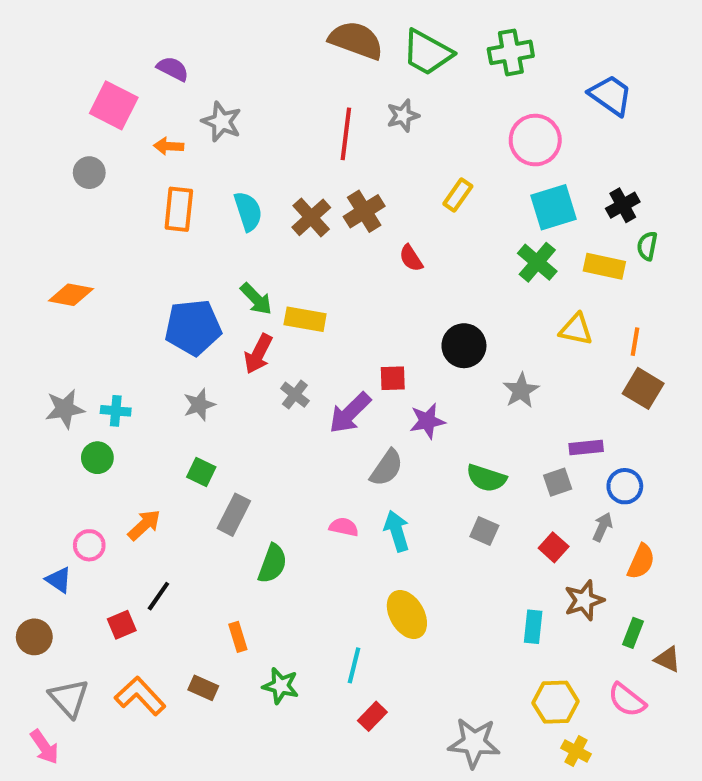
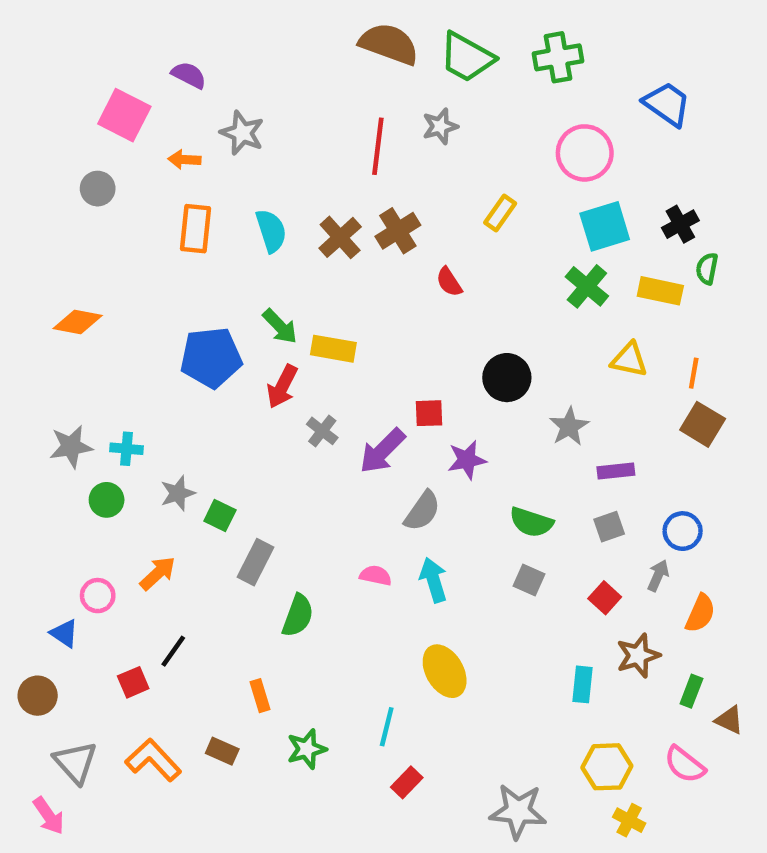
gray star: (199, 405) -> (178, 493), moved
purple rectangle: (586, 448) -> (616, 471), moved
green star: (281, 686) -> (307, 749), turned -30

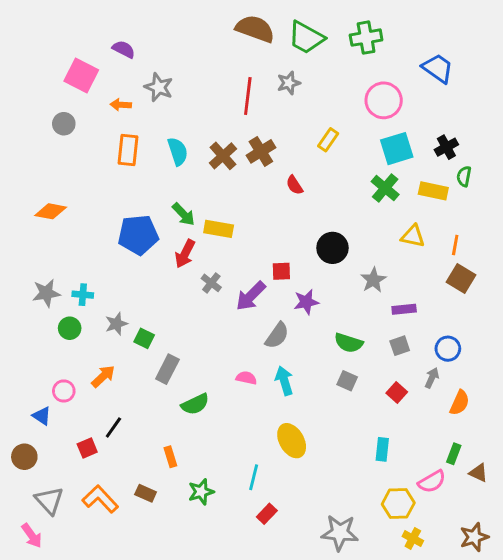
green semicircle: (298, 616) -> (195, 404), turned 44
brown star: (638, 656) -> (474, 537), moved
pink semicircle: (685, 765) -> (432, 482), moved, turned -68

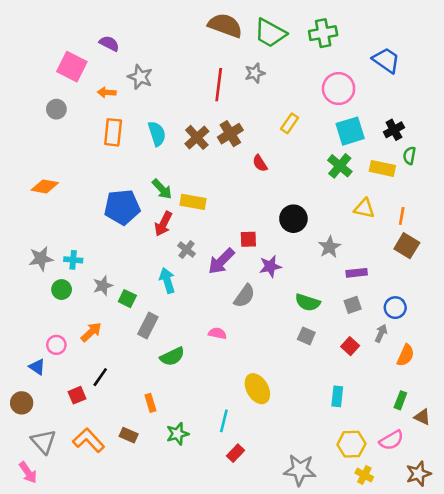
cyan arrow: (284, 381) -> (167, 280), moved
pink semicircle: (432, 482) -> (391, 440), moved

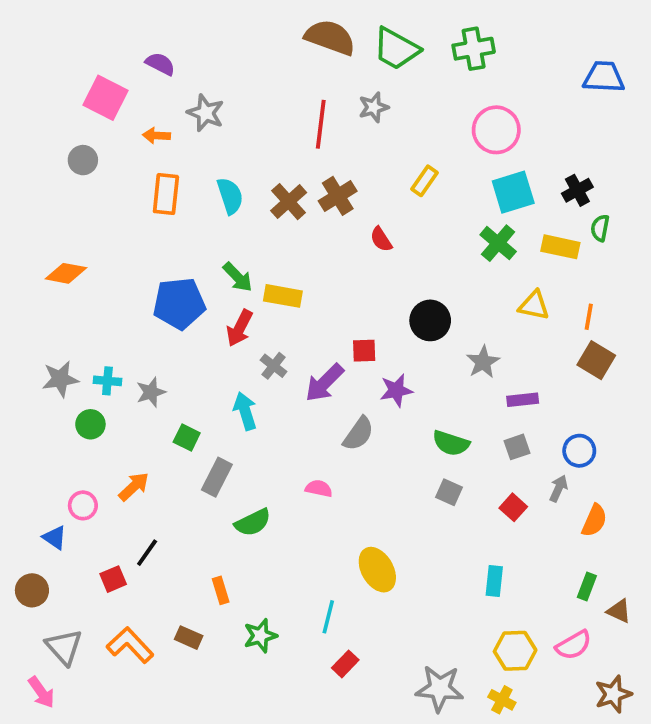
blue trapezoid: (386, 60) -> (604, 77), moved, turned -32
gray star: (103, 286) -> (151, 392), moved
yellow cross: (364, 475) -> (502, 700), moved

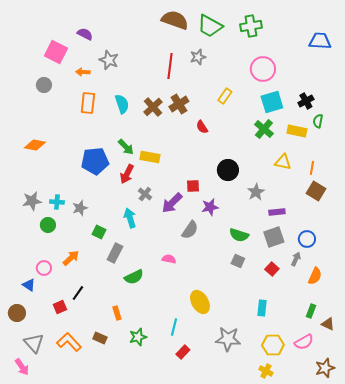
gray square: (517, 447) -> (274, 237), size x1.5
gray star: (440, 689) -> (228, 339), moved

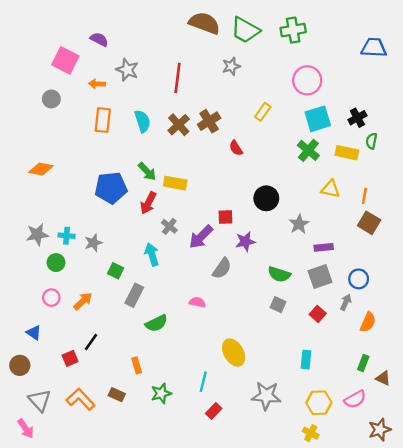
red line: (170, 66) -> (178, 78), moved
pink circle: (44, 268) -> (51, 298), moved

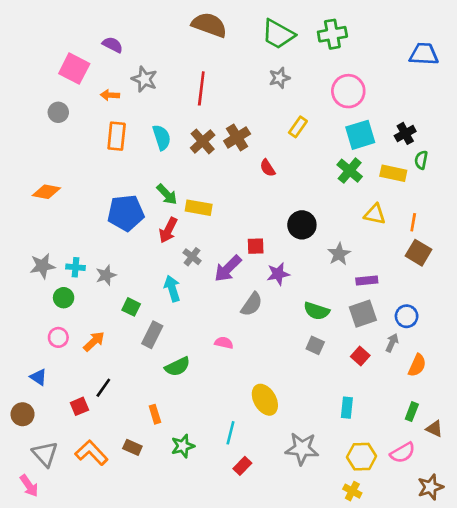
brown semicircle: (204, 23) -> (209, 25), moved
gray star: (231, 66) -> (279, 78), moved

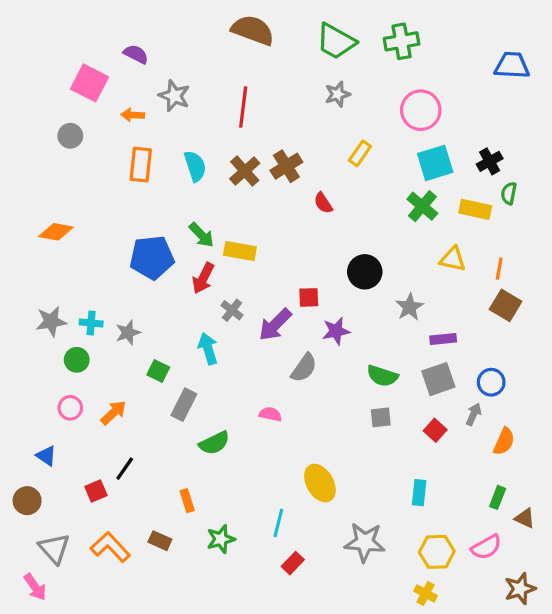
gray square: (315, 345) -> (381, 417), turned -30

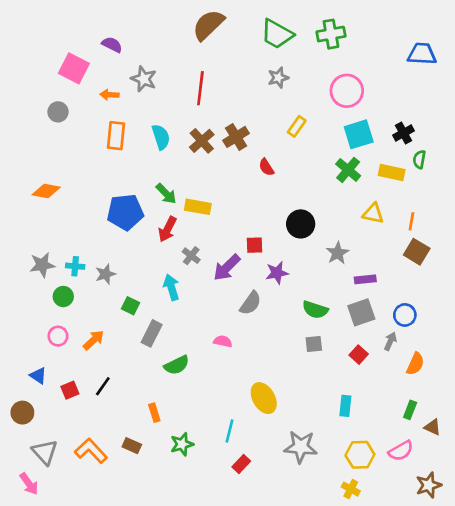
brown semicircle: (253, 30) -> (208, 25), turned -64
red square: (96, 491) -> (70, 390), moved

